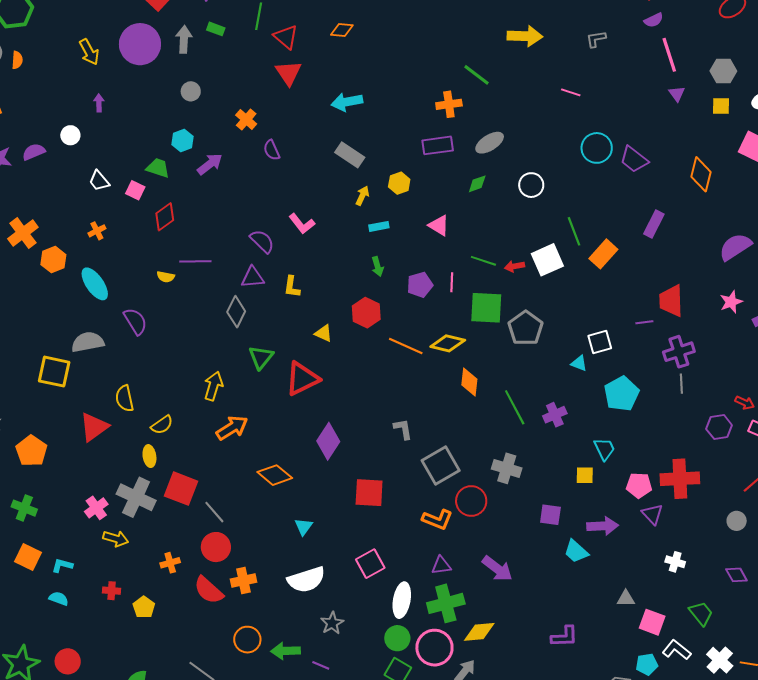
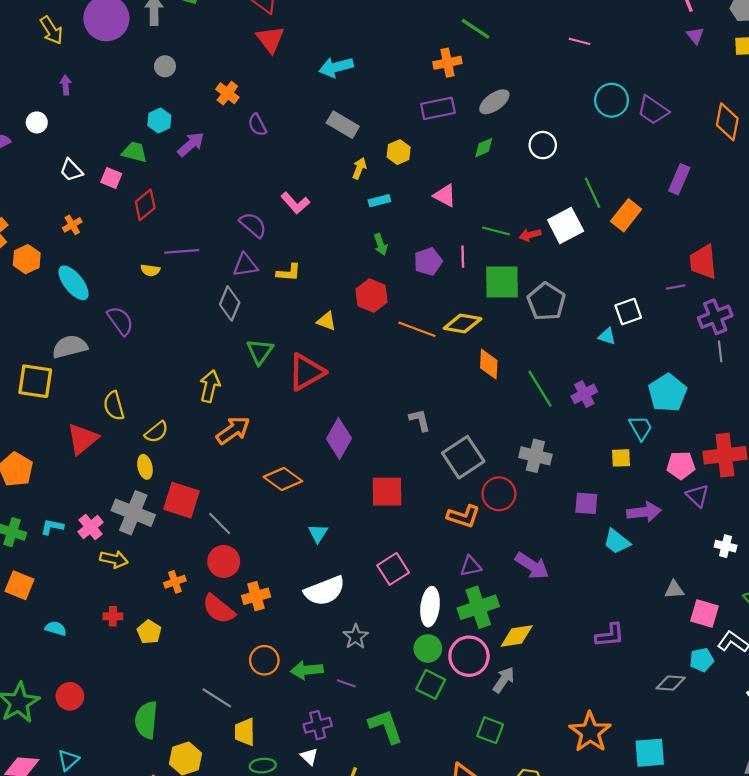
yellow L-shape: (292, 287) -> (289, 273), turned -90
cyan pentagon: (622, 394) -> (667, 393), moved
cyan L-shape: (62, 565) -> (52, 527), moved

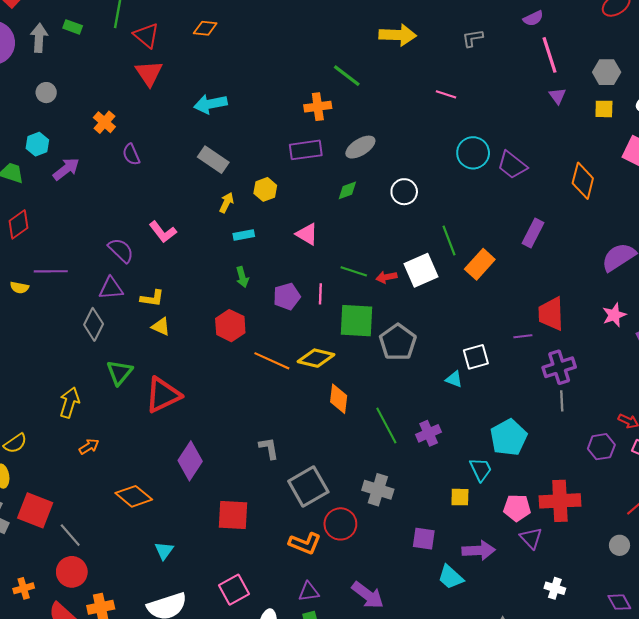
yellow triangle: (326, 321) -> (161, 327), moved
orange arrow: (233, 430) -> (89, 446), size x0.6

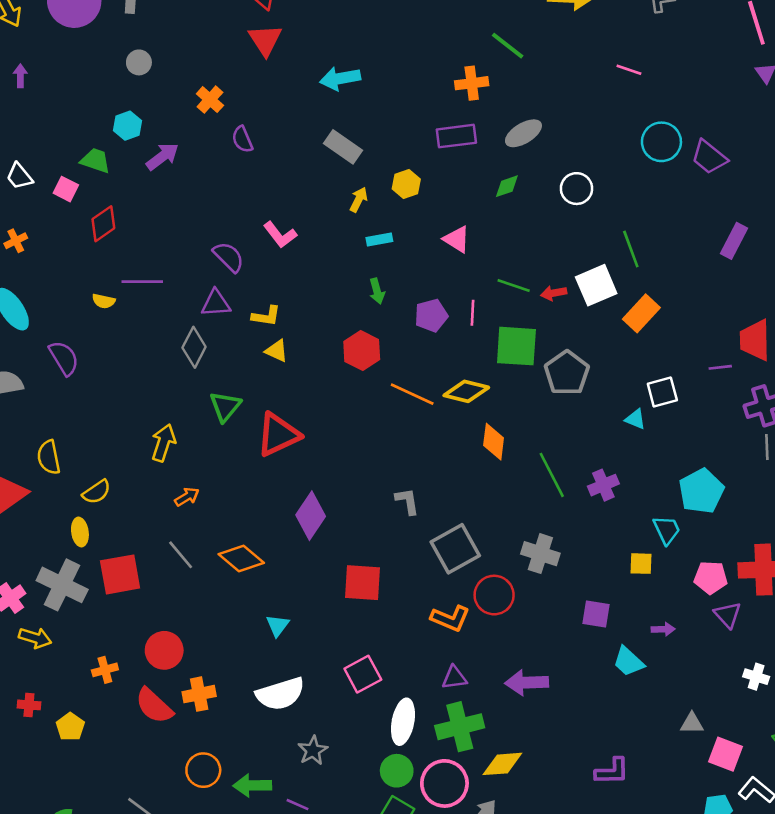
orange rectangle: (480, 264) -> (641, 313), moved
red square: (35, 510) -> (120, 574), turned -32
gray line: (70, 535) -> (181, 555), moved
purple arrow: (479, 550) -> (663, 629), size x0.6
purple arrow: (368, 595) -> (527, 683), turned 140

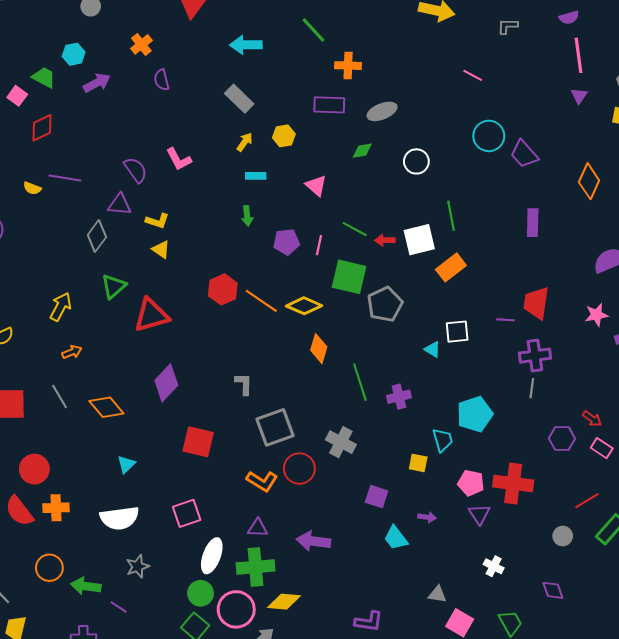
green line: (508, 46) -> (313, 30), moved
purple rectangle: (734, 241) -> (533, 223), turned -36
red hexagon: (362, 350) -> (223, 289), moved

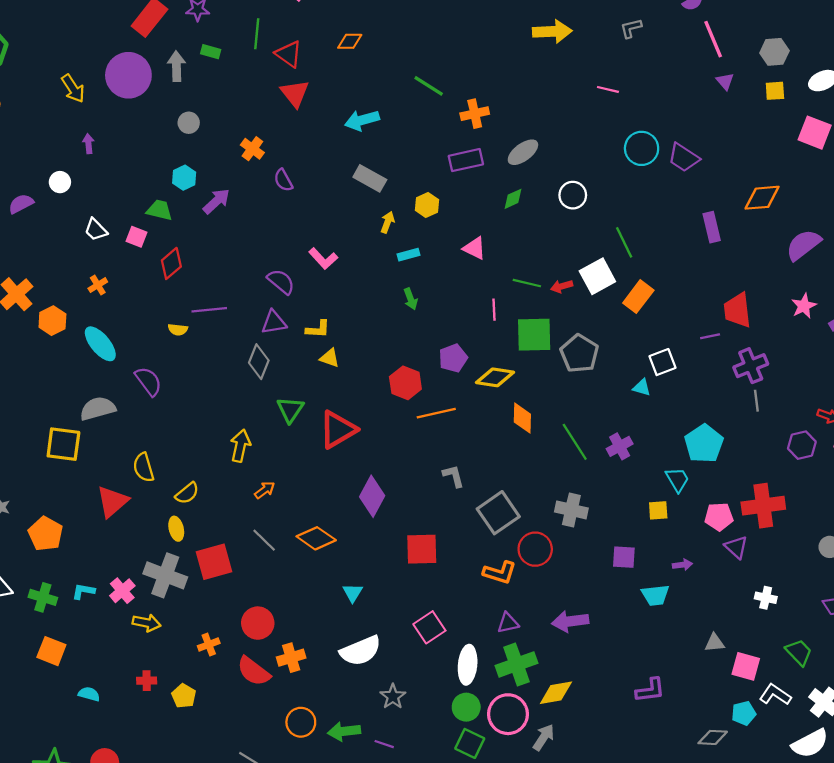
orange diamond: (589, 181) -> (762, 198), moved, turned 76
purple pentagon: (286, 242) -> (453, 358), moved
orange line: (261, 301) -> (436, 413), moved, turned -32
cyan trapezoid: (396, 538) -> (655, 595), turned -44

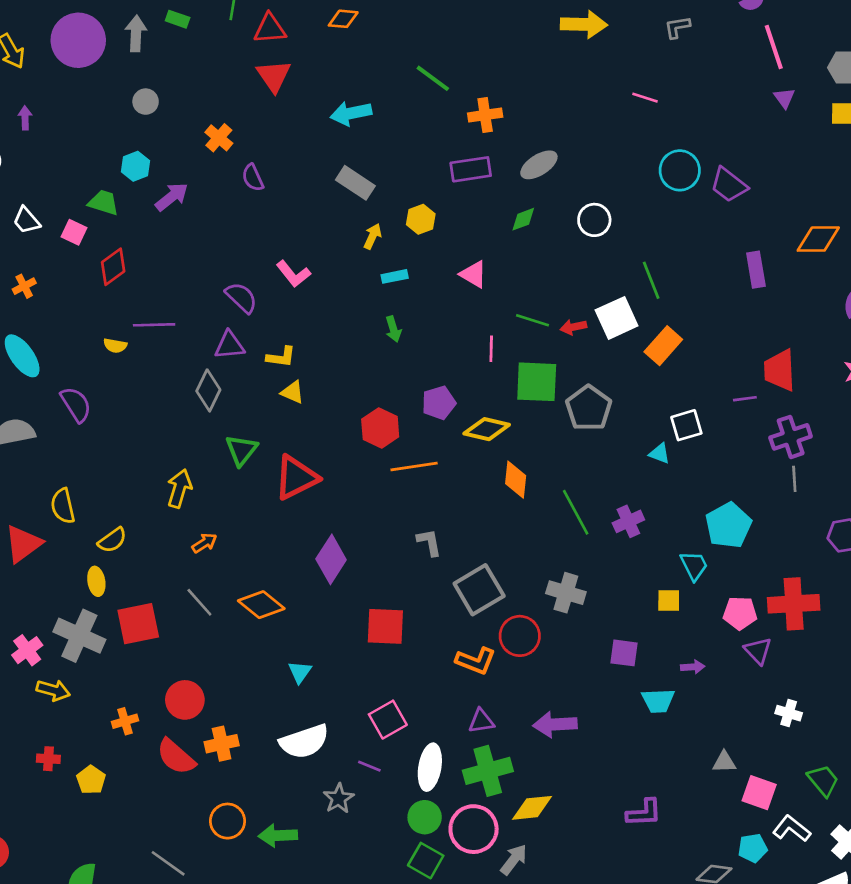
red triangle: (289, 54) -> (270, 29), turned -44
purple line: (384, 744) -> (369, 766), moved

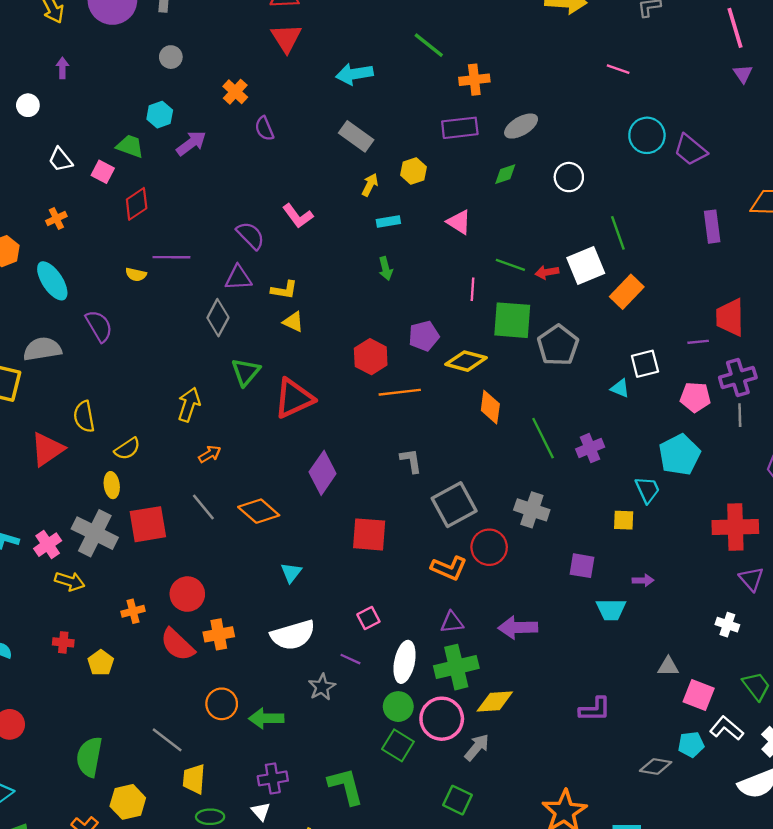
pink pentagon: (740, 613) -> (695, 397), moved
purple triangle: (758, 651) -> (751, 579), moved
pink square: (388, 720) -> (368, 618), size x0.7

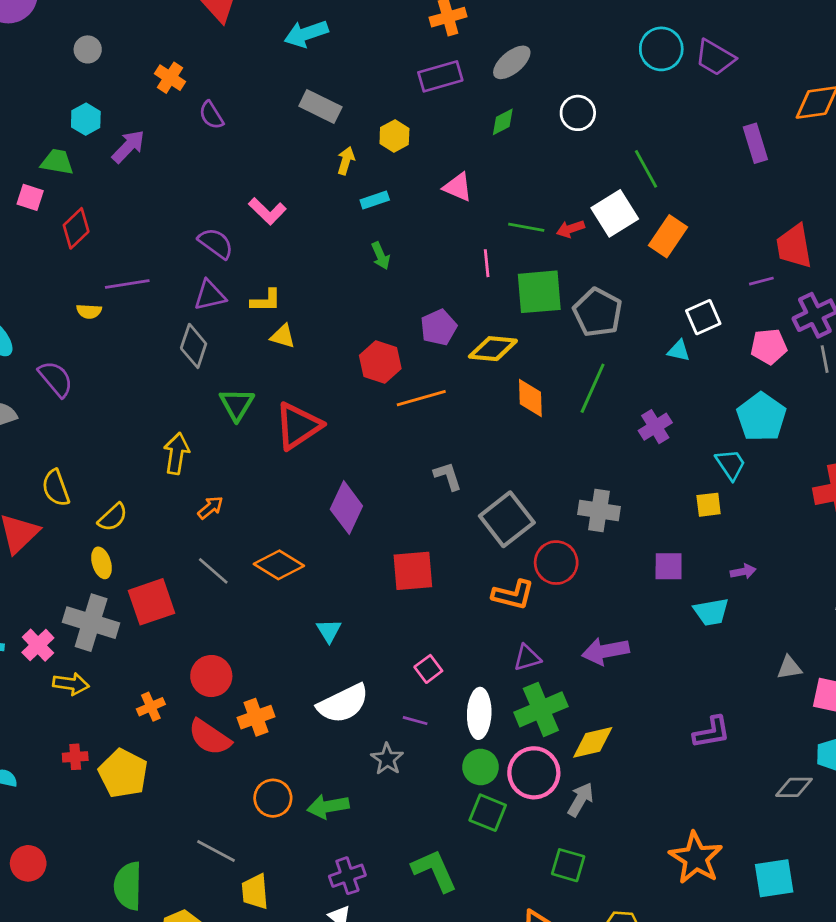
green line: (543, 438) -> (593, 388), moved, turned 60
yellow pentagon: (101, 663) -> (123, 773), size x1.6

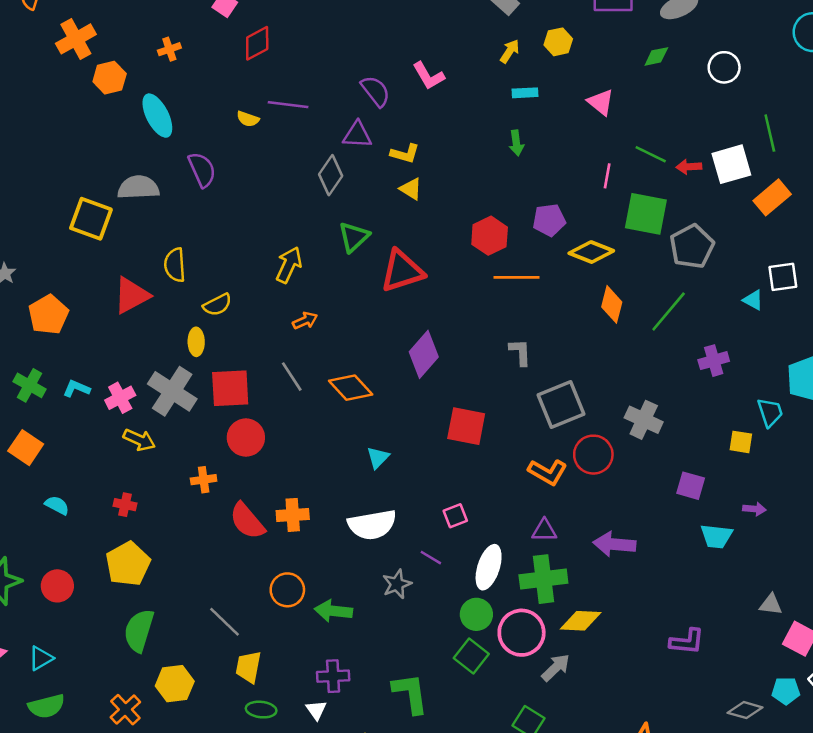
red circle: (211, 676) -> (246, 438), moved
yellow pentagon: (123, 773) -> (128, 564), moved

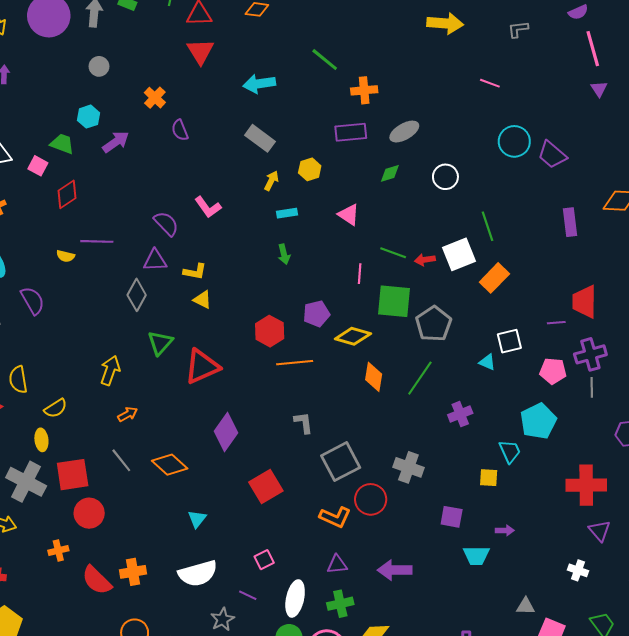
red square: (466, 426) -> (266, 487), turned -36
green cross: (543, 579) -> (340, 604), size x0.7

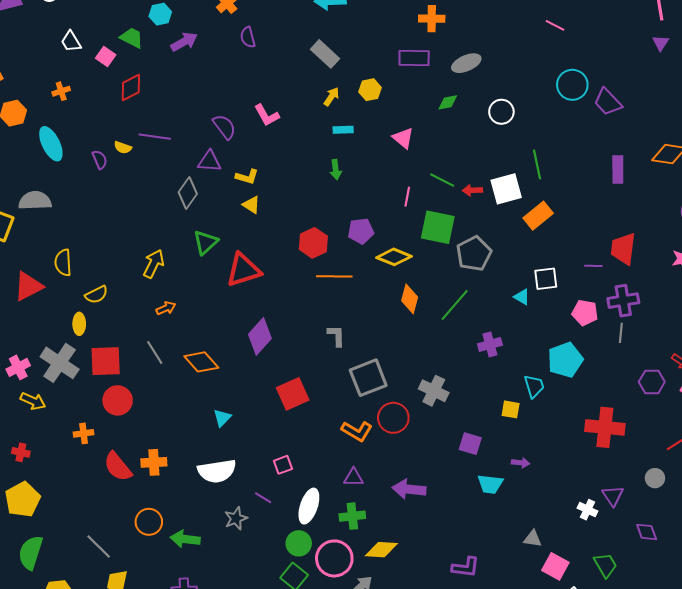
purple semicircle: (33, 301) -> (100, 160), moved, size x0.7
purple triangle: (600, 531) -> (613, 496), moved

